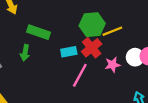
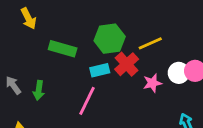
green hexagon: (92, 25) -> (110, 39), moved
green arrow: (25, 53) -> (39, 90), moved
pink line: (80, 75) -> (87, 101), moved

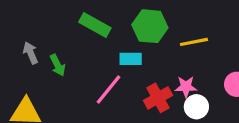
red cross: (127, 64) -> (158, 98), moved
white circle: (179, 73) -> (196, 107), moved
green arrow: (39, 90) -> (58, 65), turned -48

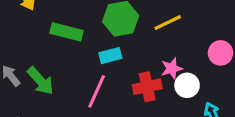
green arrow: (58, 65) -> (40, 81), size x1.4
red cross: (158, 98) -> (147, 87), turned 32

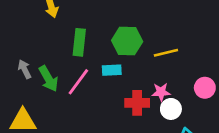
green rectangle: (67, 32) -> (79, 42), turned 70
pink line: (97, 91) -> (78, 82), moved

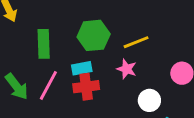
pink star: (161, 92) -> (127, 69), moved, turned 30
red cross: (137, 103) -> (86, 87), moved

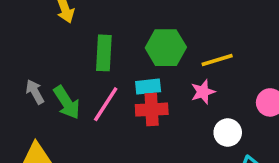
pink star: (127, 69) -> (203, 92), turned 30

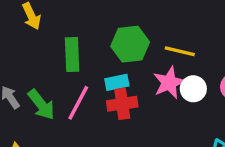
yellow line: (217, 60) -> (180, 51), turned 36
pink star: (203, 92) -> (169, 83), size x1.4
white circle: (228, 133) -> (193, 89), moved

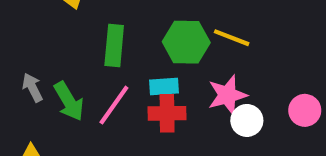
yellow line: (180, 51) -> (232, 38), moved
white circle: (193, 89) -> (247, 120), moved

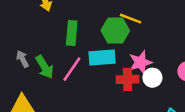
yellow line: (232, 38) -> (131, 19), moved
cyan rectangle: (164, 86) -> (102, 58), size x1.5
red cross: (167, 113) -> (128, 79), moved

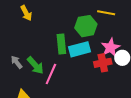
yellow line: (131, 19) -> (106, 13), moved
green rectangle: (72, 33) -> (61, 44), moved
pink line: (72, 69) -> (51, 74), moved

